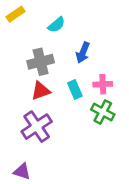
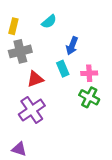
yellow rectangle: (15, 14) -> (13, 26), moved, turned -42
gray cross: (41, 62) -> (20, 51), moved
cyan rectangle: (75, 90) -> (63, 69), moved

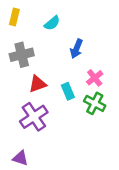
yellow rectangle: (13, 26) -> (14, 17), moved
cyan rectangle: (63, 69) -> (68, 91), moved
pink cross: (89, 73) -> (95, 78), turned -35

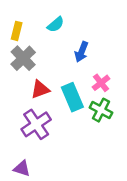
yellow rectangle: (14, 17) -> (17, 31), moved
gray cross: (22, 55) -> (23, 58), turned -30
cyan rectangle: (68, 91) -> (72, 97), size x1.5

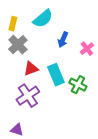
cyan semicircle: (56, 24) -> (43, 19), size x1.5
pink cross: (101, 83) -> (87, 49), moved

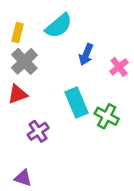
red triangle: (31, 69) -> (18, 94), moved
purple cross: (28, 96) -> (38, 131), size x0.7

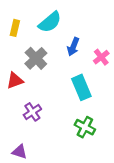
gray cross: (24, 61) -> (36, 58), moved
cyan rectangle: (76, 103) -> (81, 87), moved
green cross: (107, 116) -> (85, 127), moved

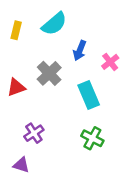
gray cross: (36, 58) -> (49, 73), moved
purple cross: (32, 112) -> (34, 133), moved

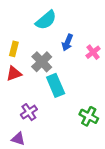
yellow rectangle: (16, 30) -> (14, 49), moved
cyan rectangle: (89, 95) -> (56, 85), moved
green cross: (92, 138) -> (89, 116), moved

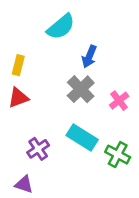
pink cross: (93, 52) -> (119, 101), moved
gray cross: (42, 62) -> (81, 89), moved
cyan rectangle: (56, 85) -> (82, 138), moved, turned -35

